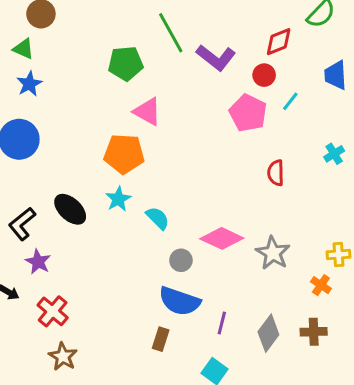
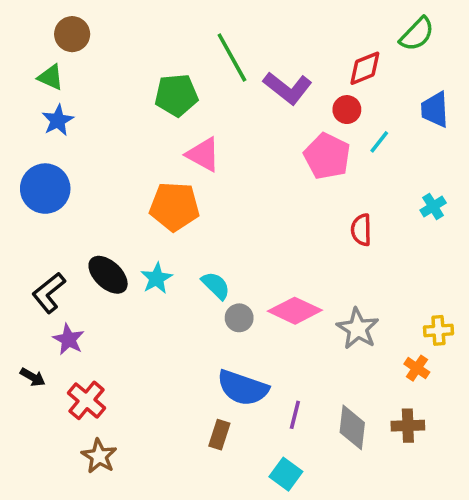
cyan star: (118, 199) -> (157, 278), moved
gray circle: (181, 260) -> (239, 318), moved
gray diamond: (268, 333) -> (352, 427), turned -30

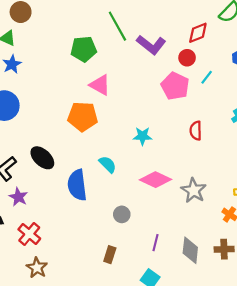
cyan star: (157, 278) -> (142, 136), moved, turned 30
gray circle: (239, 318) -> (122, 214), moved
blue semicircle: (243, 388) -> (77, 185), moved, turned 64

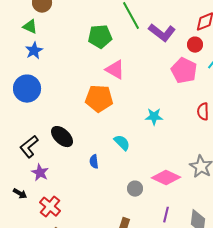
pink diamond: (155, 180) -> (166, 178), moved
blue semicircle: (77, 185) -> (94, 162), size x0.5

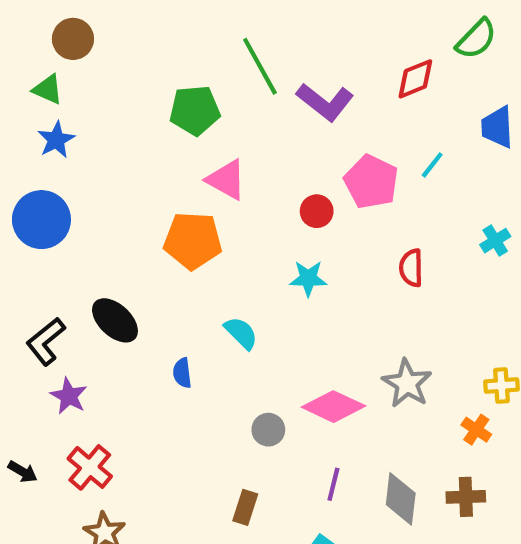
red circle: (195, 45) -> (317, 211), moved
black arrow: (20, 194) -> (23, 472), moved

